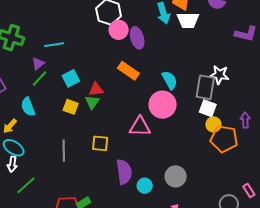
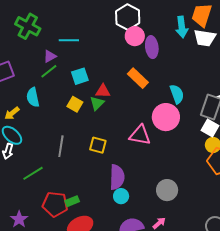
green line: (26, 185) -> (33, 173), moved
cyan circle: (145, 186) -> (121, 196), moved

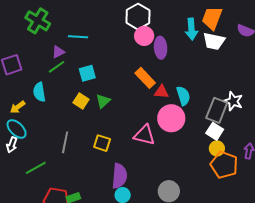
red triangle: (103, 91) -> (161, 92), moved

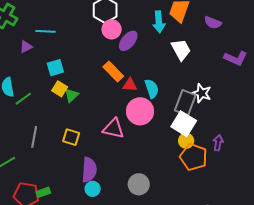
white trapezoid: (214, 41) -> (181, 50), moved, turned -130
purple ellipse: (161, 48) -> (128, 41), turned 45
green line: (57, 67) -> (23, 99), moved
yellow square: (81, 101) -> (60, 89), moved
white square: (215, 131) -> (184, 124), size x1.4

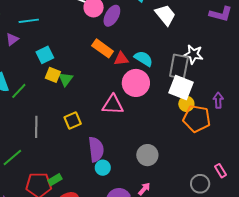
cyan semicircle: (152, 89) -> (143, 59), turned -30
yellow square: (71, 137) -> (73, 120), turned -30

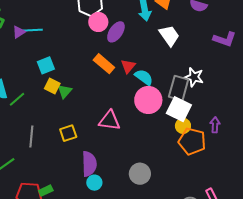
purple triangle: (12, 39) -> (19, 32), moved
red triangle: (121, 59) -> (128, 66), moved, turned -49
pink circle: (136, 83) -> (148, 100), moved

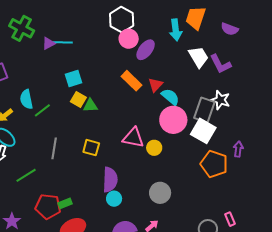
purple L-shape: (225, 39) -> (220, 64), moved, turned 40
green triangle: (65, 91) -> (90, 106), turned 42
yellow circle: (183, 126) -> (154, 148), moved
yellow square: (68, 133) -> (91, 148), turned 30

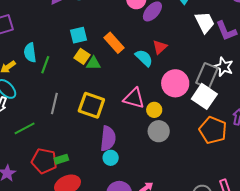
orange rectangle: (131, 81) -> (114, 43), moved
cyan semicircle: (170, 97) -> (144, 58), moved
green line: (42, 110) -> (45, 65), turned -36
yellow square: (91, 148) -> (91, 105), size x1.5
gray circle: (160, 193) -> (159, 131), moved

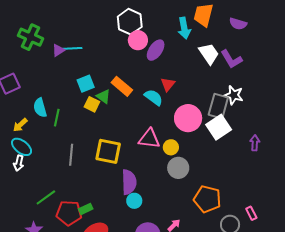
green triangle: (93, 63) -> (103, 97), moved, turned 42
white square: (204, 96) -> (219, 127), turned 30
green line: (25, 128) -> (46, 197), moved
orange pentagon: (213, 130) -> (207, 199), moved

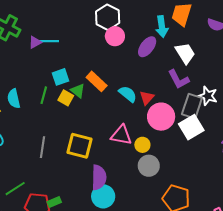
purple ellipse: (156, 50) -> (147, 47), moved
purple L-shape: (231, 59) -> (179, 79), moved
red triangle: (168, 84) -> (147, 98), moved
green line: (57, 118) -> (44, 95), moved
cyan circle: (134, 201) -> (103, 196), size x1.5

